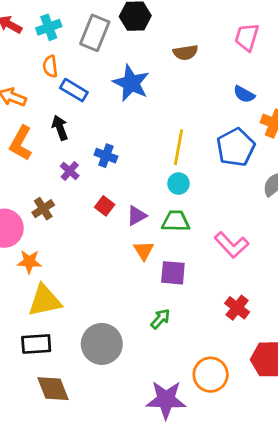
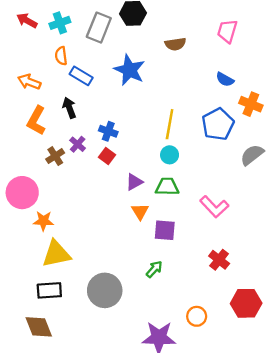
red square: (105, 206) -> (107, 156), moved
brown cross: (43, 209) -> (55, 156), moved
orange circle: (211, 375) -> (197, 316), size x0.7
brown diamond: (53, 389) -> (39, 327), moved

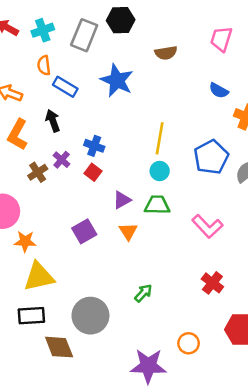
blue pentagon: (218, 124) -> (211, 157), moved
purple square: (165, 230) -> (84, 231), moved, turned -35
brown diamond: (39, 327) -> (59, 347), moved

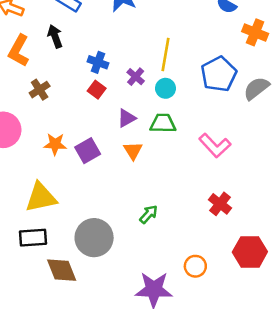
purple cross: (62, 160) -> (136, 77), moved
orange star: (25, 241) -> (55, 144), moved

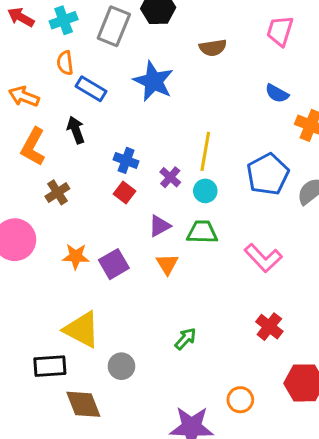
yellow triangle: (41, 197) -> (82, 330), moved, turned 40
gray circle: (94, 238) -> (121, 366), size x0.6

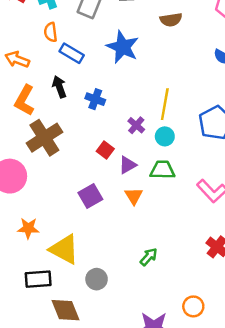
blue cross: (126, 160) -> (95, 99), moved
brown cross: (57, 192) -> (44, 138), size x1.8
red square: (125, 192) -> (105, 150), moved
orange star: (76, 256) -> (28, 228), moved

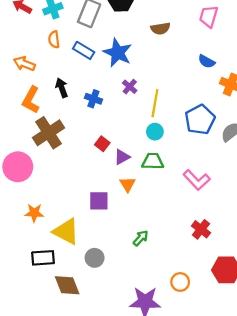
blue rectangle: (72, 53) -> (84, 50), moved
purple cross: (136, 125) -> (130, 87), moved
purple square: (90, 196) -> (99, 201), moved, turned 30

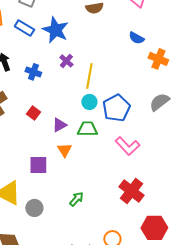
blue pentagon: (200, 120) -> (116, 108), moved
red square: (102, 144) -> (33, 113), moved
red cross: (201, 229) -> (131, 191), size x1.4
gray circle: (95, 258) -> (34, 208), moved

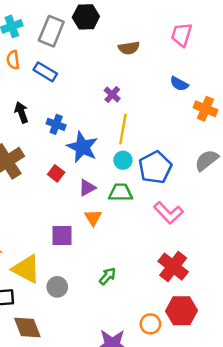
blue star: (55, 30) -> (82, 147), moved
purple cross: (66, 61) -> (112, 95), moved
red hexagon: (154, 228) -> (181, 311), moved

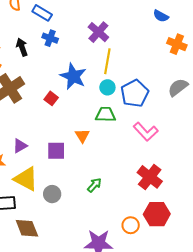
blue semicircle: (179, 84) -> (161, 16), moved
purple cross: (112, 95) -> (98, 32), size x1.5
blue cross: (56, 124) -> (50, 38), moved
purple triangle: (87, 188) -> (20, 146), moved

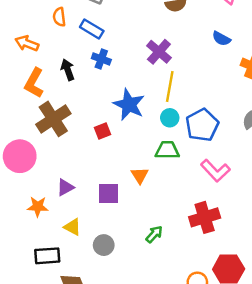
blue semicircle: (161, 16) -> (221, 39), moved
red square: (51, 98) -> (103, 131), turned 32
red cross: (150, 177) -> (205, 217), moved, turned 35
yellow triangle: (26, 179) -> (72, 227), size x0.6

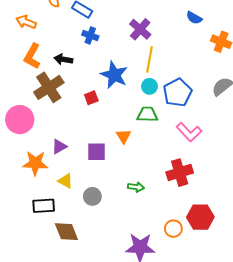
black arrow: (68, 70) -> (63, 59), moved, turned -60
orange star: (38, 207) -> (35, 163), size x1.4
green arrow: (154, 234) -> (136, 187), turned 56

